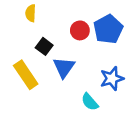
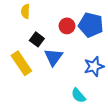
blue pentagon: (108, 29) -> (91, 25), turned -30
cyan semicircle: (90, 102) -> (78, 95), moved

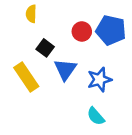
blue star: (94, 66) -> (100, 80), moved

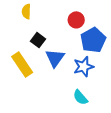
blue pentagon: (111, 30) -> (93, 40), moved, turned 30
red circle: (82, 31) -> (76, 20), moved

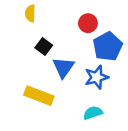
yellow rectangle: (22, 64) -> (39, 96), moved, turned -35
cyan semicircle: (80, 97) -> (93, 113), turned 112

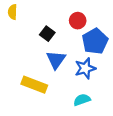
yellow semicircle: (30, 13) -> (13, 12), moved
black square: (44, 46) -> (47, 34), moved

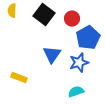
black square: (47, 34) -> (44, 15), moved, size x1.5
yellow rectangle: (34, 85) -> (19, 78), moved, size x0.7

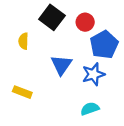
yellow semicircle: (12, 11) -> (23, 41), moved

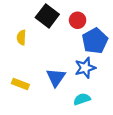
blue triangle: (61, 65) -> (56, 78), moved

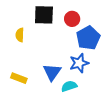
black square: (47, 16) -> (44, 15), turned -35
cyan semicircle: (82, 99) -> (69, 86), moved

